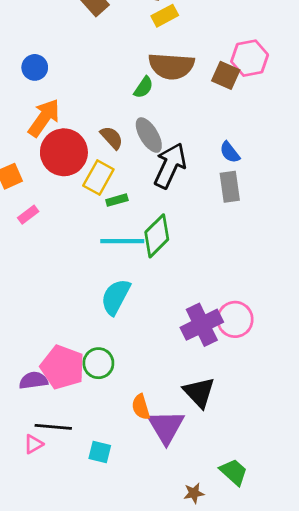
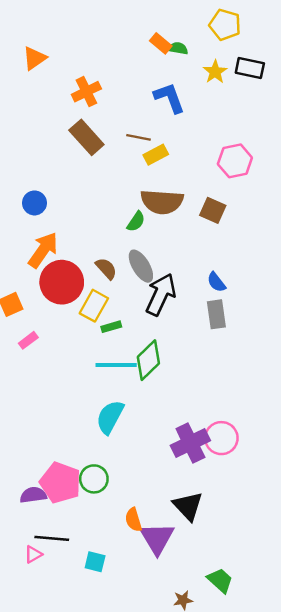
pink hexagon: (250, 58) -> (235, 161), moved

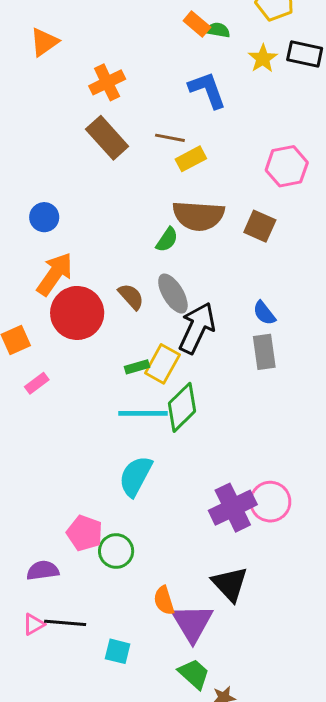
yellow rectangle: (94, 306) -> (162, 364), moved
pink pentagon: (60, 483) -> (85, 533), moved, size x0.7
pink triangle: (33, 554) -> (34, 624), moved
green trapezoid: (220, 580) -> (194, 674), moved

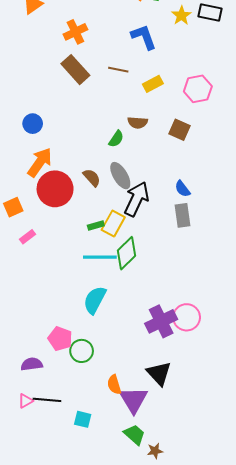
yellow rectangle: (191, 159) -> (153, 84), moved
brown semicircle: (198, 216) -> (138, 123), size x0.6

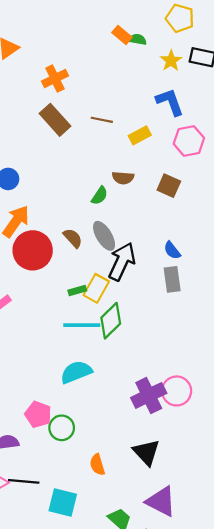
blue L-shape: (144, 37) -> (170, 102), moved
cyan semicircle: (95, 300) -> (76, 372), turned 40
purple triangle: (134, 400) -> (161, 501), moved, turned -32
cyan square: (83, 419) -> (63, 503), size x1.5

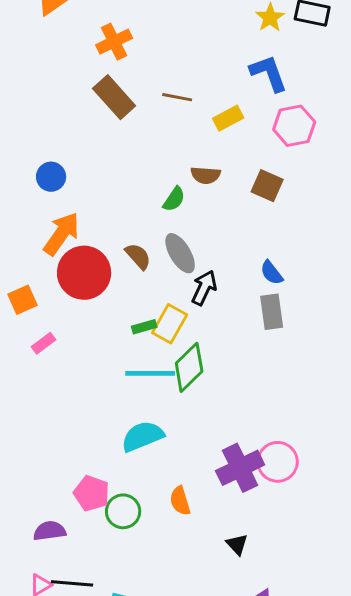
black arrow: (122, 262) -> (204, 288), size x0.7
black triangle: (146, 452) -> (237, 544), size x0.6
orange semicircle: (97, 465) -> (180, 501), moved

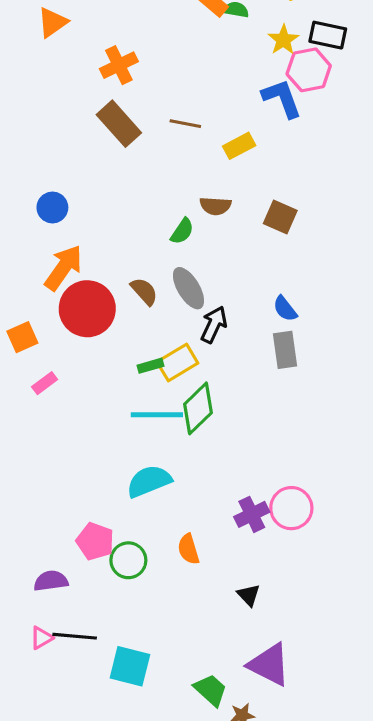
pink hexagon: (294, 126) -> (309, 70), moved
yellow rectangle: (170, 324) -> (177, 363), turned 30
purple cross: (240, 468) -> (252, 514), size x0.7

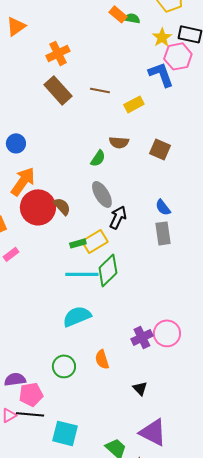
brown semicircle: (144, 291) -> (62, 206), moved
pink pentagon: (95, 541) -> (31, 394), moved, turned -30

